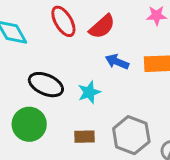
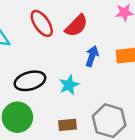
blue arrow: (117, 62) -> (92, 56), turned 90
black ellipse: (46, 85) -> (30, 81), turned -36

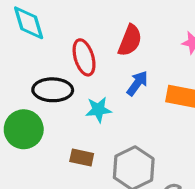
red ellipse: (42, 23) -> (84, 57), moved
red semicircle: (76, 26) -> (130, 40), turned -40

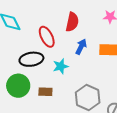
brown rectangle: (82, 158) -> (45, 92), moved

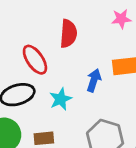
blue arrow: (81, 47) -> (94, 80), moved

